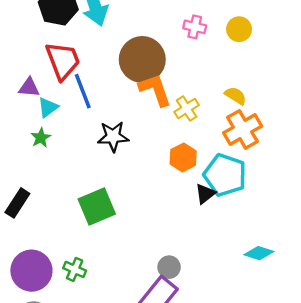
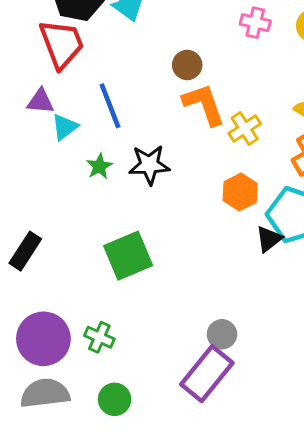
brown circle: (142, 60) -> (187, 65), size x0.5
red trapezoid: (63, 61) -> (62, 44), moved
green star: (41, 138) -> (99, 166), moved

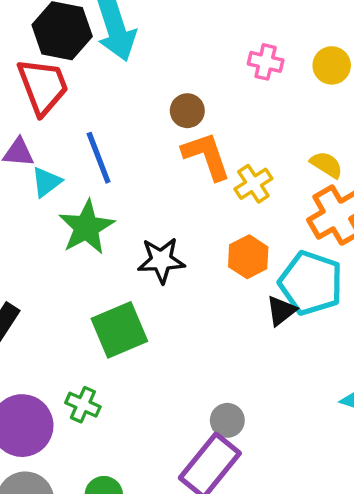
black star: (149, 165) -> (161, 260), moved
green star: (99, 166) -> (86, 227), size x1.8
green cross: (99, 337) -> (83, 405), moved

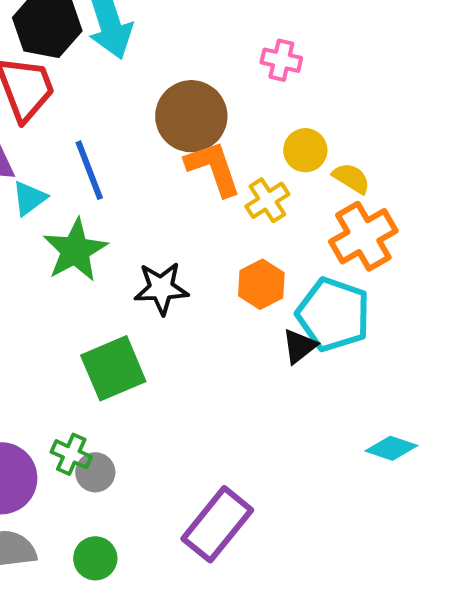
yellow circle: (332, 65) -> (305, 150), moved
brown circle: (187, 111) -> (191, 116), size x1.8
gray circle: (227, 420) -> (95, 472), moved

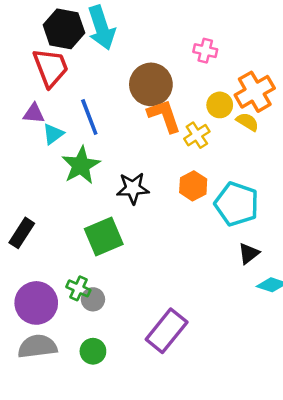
orange cross: (363, 236) -> (255, 92), moved
black triangle: (299, 346) -> (249, 253), moved

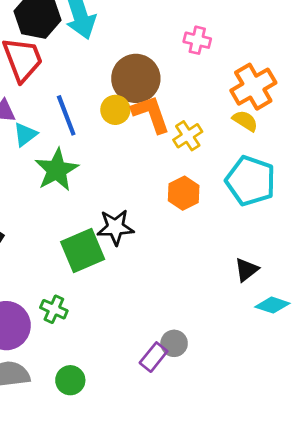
yellow circle: (220, 105) -> (115, 110), moved
black star: (133, 188) -> (115, 227), moved
cyan pentagon: (237, 204) -> (251, 181), moved
gray circle: (93, 299) -> (174, 343), moved
purple rectangle: (167, 331) -> (154, 357), size x0.6

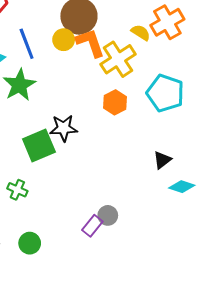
yellow semicircle: (245, 121) -> (141, 33), moved
yellow cross: (188, 136) -> (118, 59), size x1.6

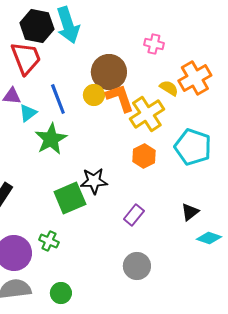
gray circle: (108, 215) -> (137, 266), size x1.4
purple rectangle: (92, 226) -> (134, 215), moved

